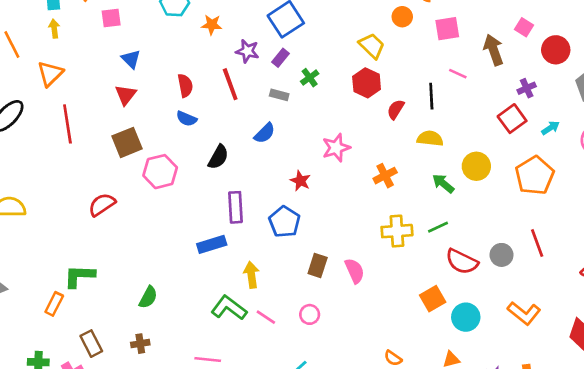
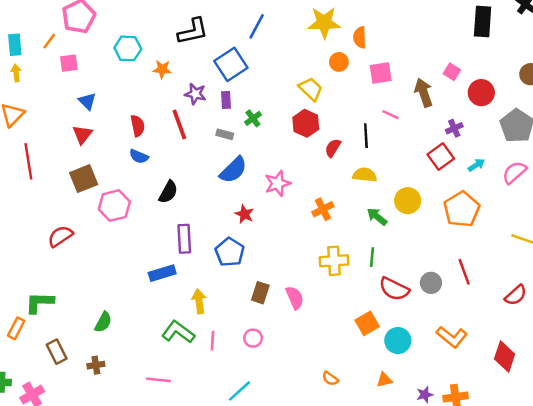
purple rectangle: (281, 58) -> (226, 100), turned -42
blue semicircle: (265, 133) -> (233, 170), moved, size x1.4
green line: (438, 227) -> (372, 257), turned -60
pink line: (266, 317) -> (212, 341), turned 60
brown rectangle: (91, 344) -> (57, 352), moved

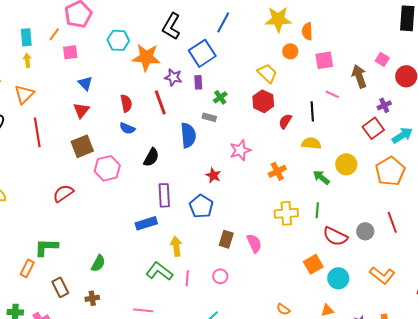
black L-shape: (193, 31) -> (171, 26), turned 132
orange star: (162, 69) -> (146, 57), size x1.8
gray rectangle: (225, 134) -> (209, 117), moved
cyan arrow: (476, 165) -> (402, 135), size x1.5
blue semicircle: (233, 170) -> (188, 135), moved, turned -50

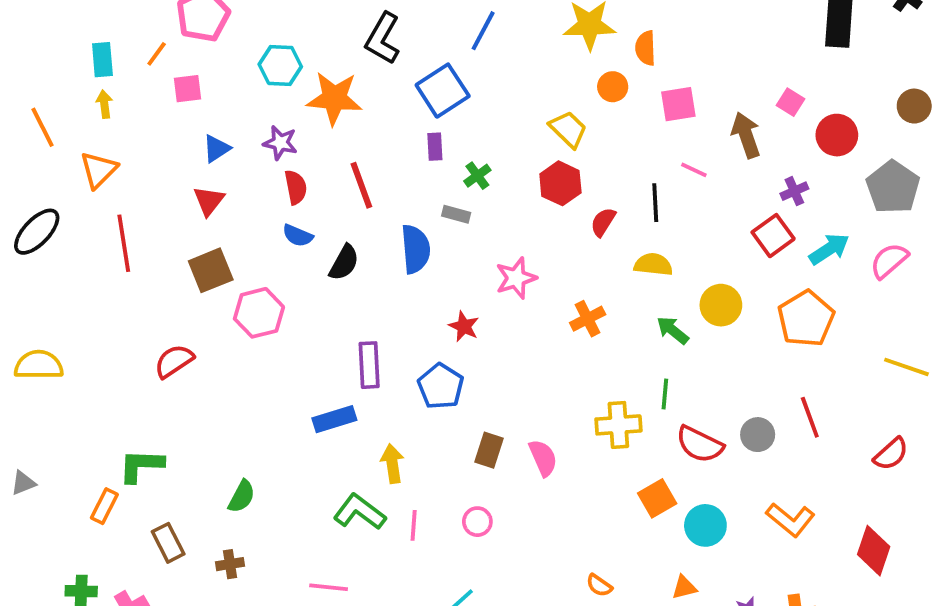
purple star: (173, 77) -> (280, 143), moved
blue triangle: (85, 83) -> (216, 149), turned 42
black semicircle: (151, 157) -> (344, 263), moved
yellow cross: (286, 213) -> (618, 425), moved

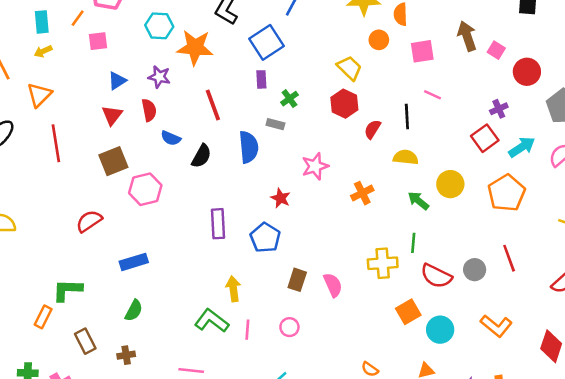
yellow arrow: (104, 104) -> (43, 51), turned -108
brown arrow: (746, 135) -> (467, 36), moved
red semicircle: (296, 187) -> (149, 110), moved
blue rectangle: (334, 419) -> (134, 262), moved

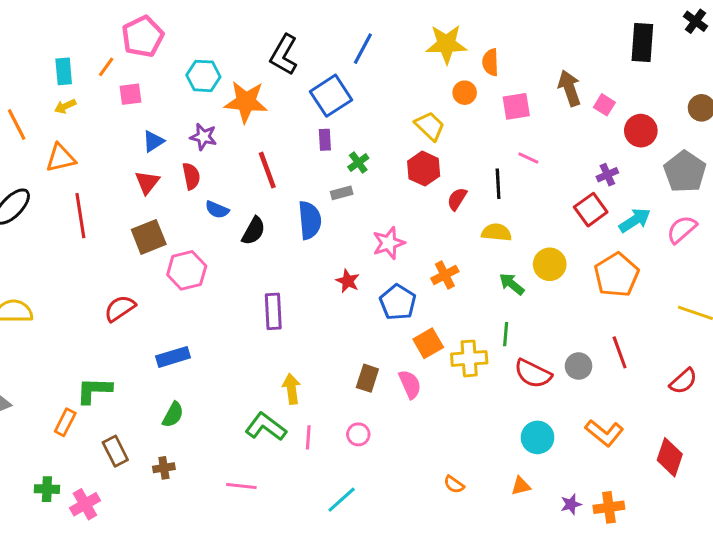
orange triangle: (39, 95) -> (61, 158), turned 32
gray rectangle: (275, 124) -> (342, 193), turned -30
blue pentagon: (265, 238) -> (398, 302), moved
orange square: (408, 312) -> (428, 343), moved

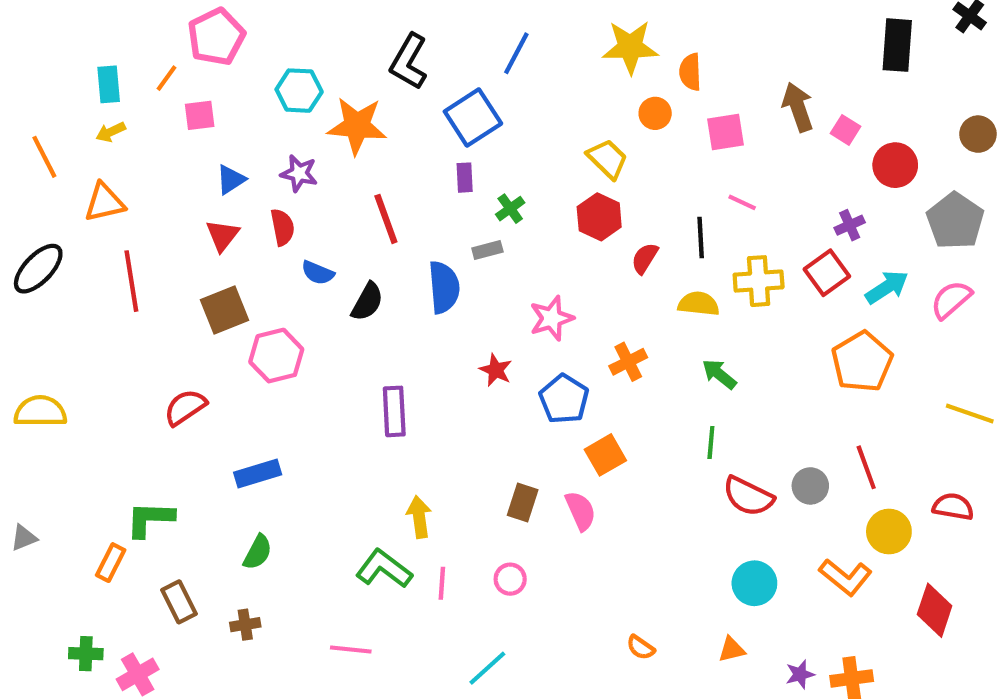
yellow circle: (550, 264) -> (889, 531), moved
yellow cross: (469, 358) -> (759, 281), moved
red semicircle: (683, 381) -> (953, 507), turned -128

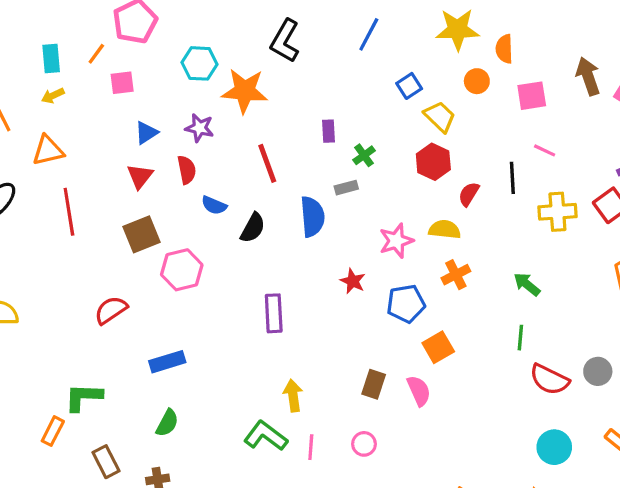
blue square: (473, 117) -> (409, 86), moved, size x0.6
yellow semicircle: (699, 304) -> (445, 229), moved
blue pentagon: (564, 399) -> (406, 304), turned 30

